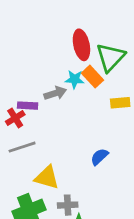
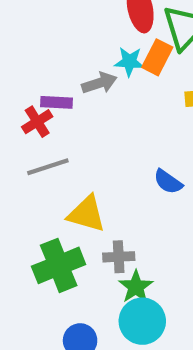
orange rectangle: (93, 77) -> (157, 57), turned 70
blue semicircle: (99, 157) -> (168, 182), turned -102

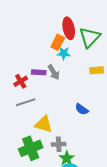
orange rectangle: (157, 57) -> (58, 42), moved
gray arrow: (99, 83) -> (54, 72), moved, turned 77
purple rectangle: (56, 102) -> (39, 72), moved

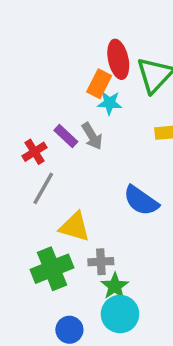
purple rectangle: (39, 72) -> (66, 136), turned 40
gray line: (26, 102) -> (43, 188), turned -42
blue semicircle: (82, 109) -> (141, 201), size x1.5

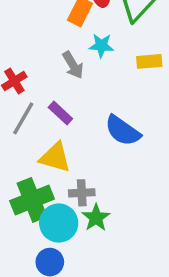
cyan star: (110, 103) -> (101, 46), moved
purple rectangle: (66, 136) -> (60, 113), moved
cyan circle: (120, 314) -> (59, 223), moved

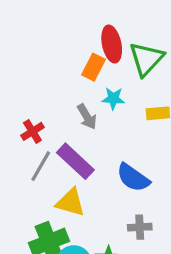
purple rectangle: (60, 113) -> (75, 161), size x1.6
gray cross: (82, 193) -> (140, 227), moved

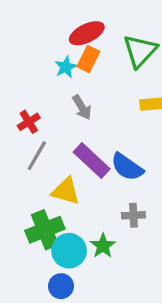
red ellipse: (112, 44) -> (87, 33), moved, turned 76
cyan star: (113, 98) -> (66, 67), moved, turned -30
purple rectangle: (75, 161) -> (92, 160), moved

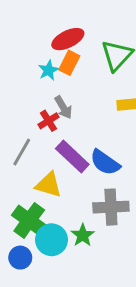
red cross: (29, 122) -> (49, 121), moved
gray cross: (133, 215) -> (111, 207), size x1.6
green cross: (45, 230) -> (29, 220), turned -32
blue circle: (61, 286) -> (20, 258), moved

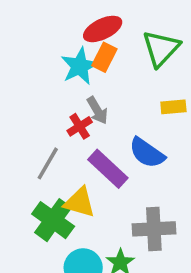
cyan star: (49, 70) -> (80, 66), size x1.5
blue semicircle: (105, 162) -> (147, 153), moved
green cross: (29, 220) -> (53, 220), moved

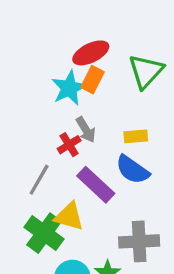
yellow rectangle: (173, 107) -> (136, 136), moved

